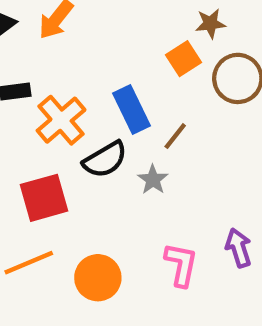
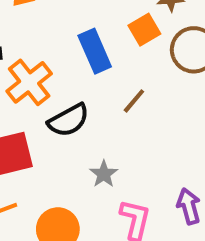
blue rectangle: (131, 109) -> (95, 51), moved
gray star: (153, 180) -> (104, 174), moved

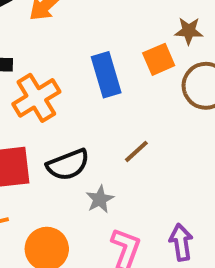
brown line: (134, 101) -> (136, 151), moved
black semicircle: (68, 120) -> (68, 165), moved

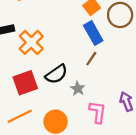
blue rectangle: (106, 75) -> (93, 33), moved

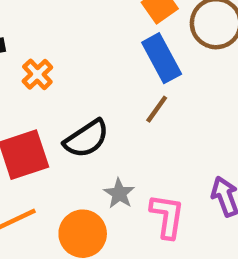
orange cross: (31, 42) -> (37, 74), size x0.6
gray star: (78, 89) -> (119, 193), moved

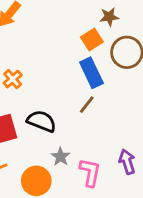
black semicircle: (86, 139) -> (42, 121), turned -128

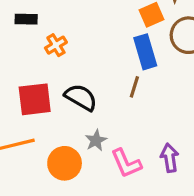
brown line: (87, 105) -> (134, 87), turned -30
pink L-shape: (90, 172) -> (126, 163), turned 136

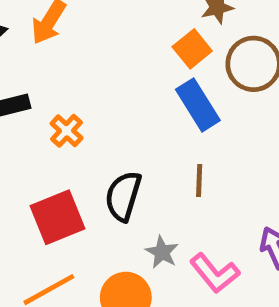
brown line: (134, 87) -> (199, 181), moved
black semicircle: (81, 97) -> (123, 196), turned -88

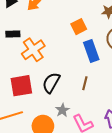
orange square: (192, 49) -> (79, 27), moved
orange cross: (67, 131) -> (33, 50), size x1.6

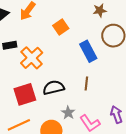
orange square: (79, 27) -> (61, 27), moved
black semicircle: (51, 83) -> (54, 88), turned 55

